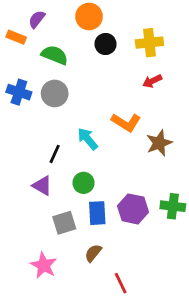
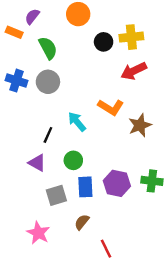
black circle: (105, 44) -> (104, 42), moved
green semicircle: (55, 55) -> (48, 48), turned 40
red arrow: (152, 81) -> (134, 71), size x1.5

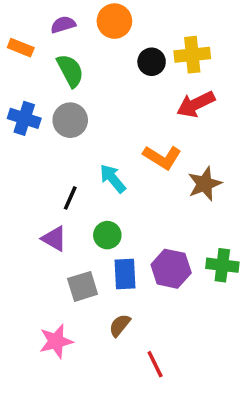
purple semicircle: (32, 17) -> (63, 25), moved, turned 35
pink star: (38, 233) -> (56, 341), turned 30

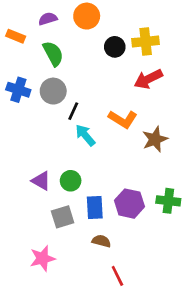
black line: (70, 198) -> (73, 111), moved
green circle: (107, 235) -> (71, 181), moved
brown semicircle: (120, 325) -> (101, 241), moved, turned 66

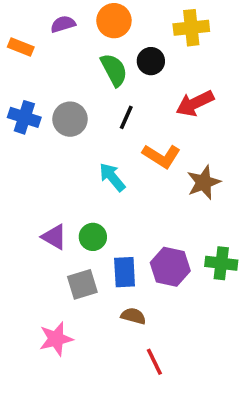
yellow cross: (146, 42) -> (191, 28), moved
green semicircle: (53, 54) -> (114, 70), moved
black line: (73, 111) -> (126, 117), moved

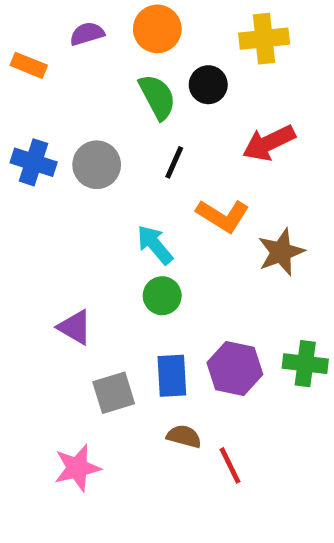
green circle: (93, 237) -> (162, 296), moved
red line: (154, 362) -> (230, 465), moved

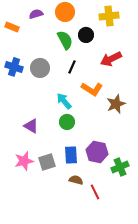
purple triangle: (75, 327) -> (31, 126), moved
green cross: (305, 364) -> (120, 167), moved, turned -30
pink star: (77, 468) -> (24, 161), moved

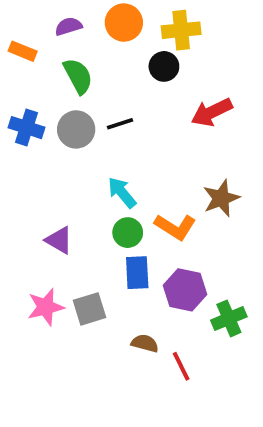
yellow cross: (109, 16) -> (181, 30), moved
green semicircle: (65, 40) -> (78, 76), moved
black line: (72, 67) -> (120, 124), moved, turned 48
orange L-shape: (92, 89) -> (175, 227), moved
blue rectangle: (71, 155) -> (137, 273), moved

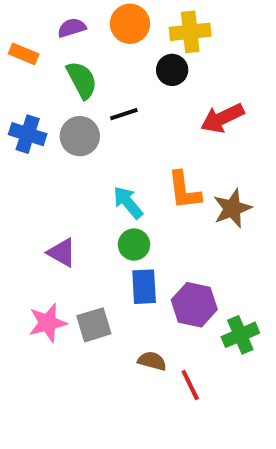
black line: (120, 124) -> (124, 114), moved
orange L-shape: (175, 227) -> (184, 190), moved, turned 51

